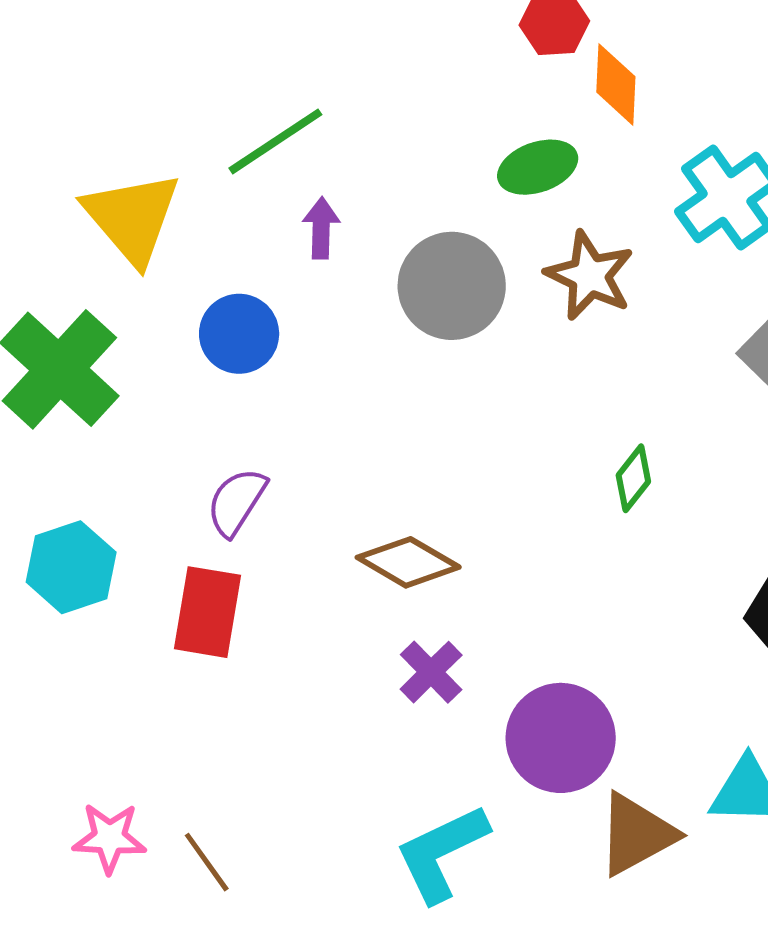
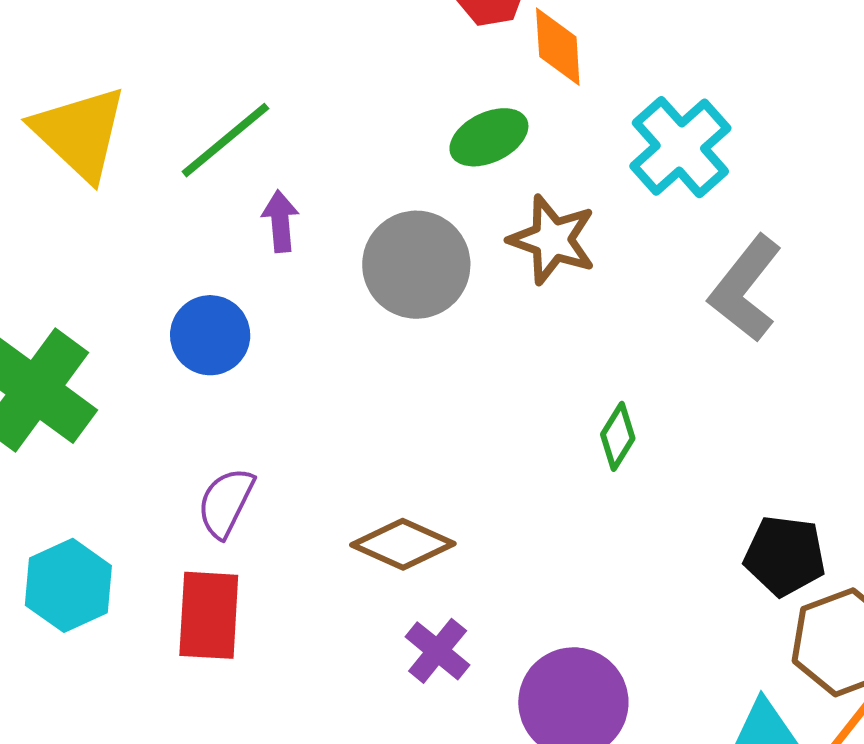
yellow triangle: (132, 218) -> (80, 133), moved

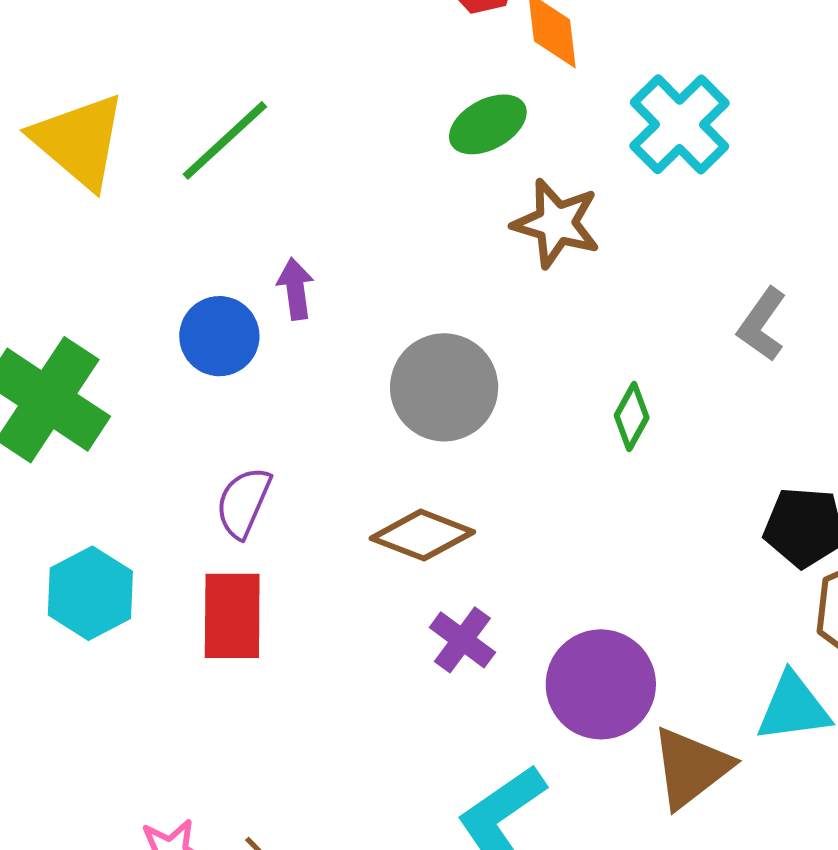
purple arrow: (280, 221) -> (296, 289), moved
gray circle: (416, 265) -> (444, 387), moved
gray L-shape: (745, 288) -> (762, 324), moved, size x0.7

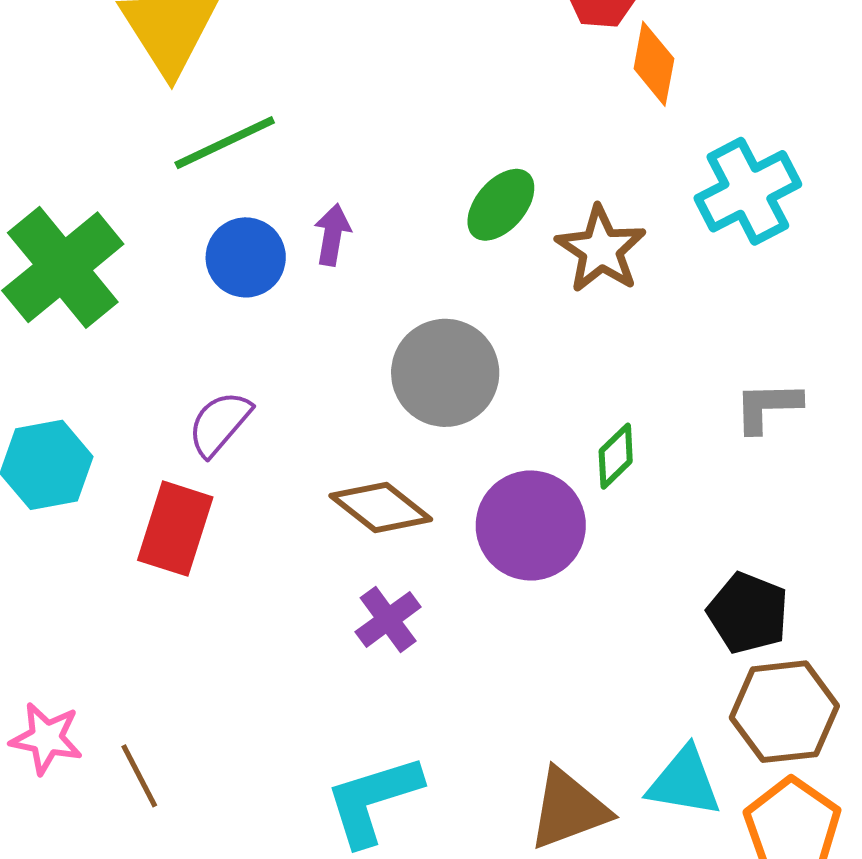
green ellipse: (488, 124) -> (501, 205), moved, turned -38
green line: (225, 140) -> (225, 143), moved
gray L-shape: (762, 324) -> (768, 407), turned 36
purple circle: (601, 684) -> (531, 525), moved

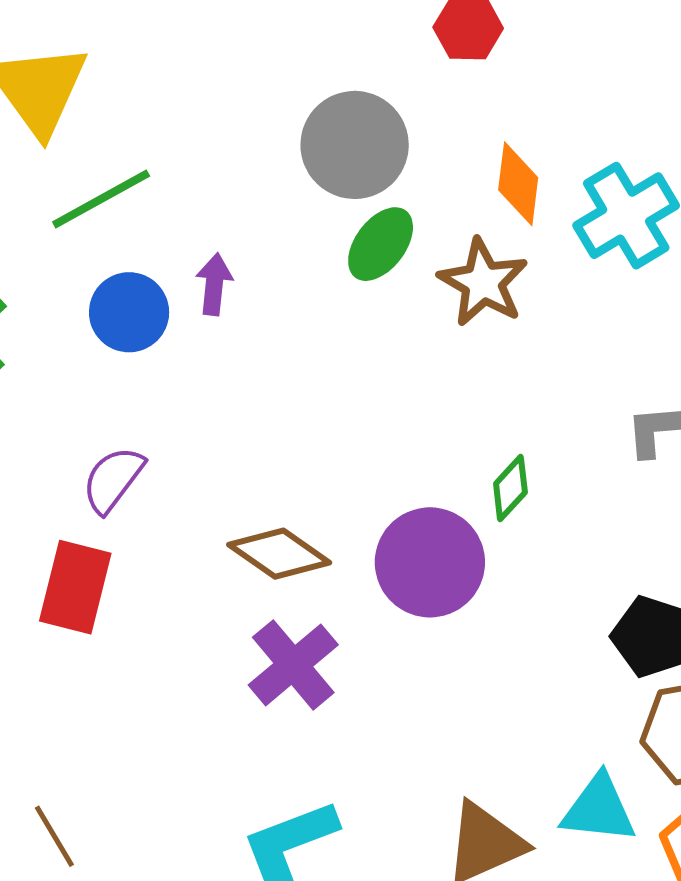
orange diamond: (654, 64) -> (518, 184), moved
gray circle: (445, 373) -> (355, 145), moved
purple cross: (388, 619) -> (293, 665), size x1.4

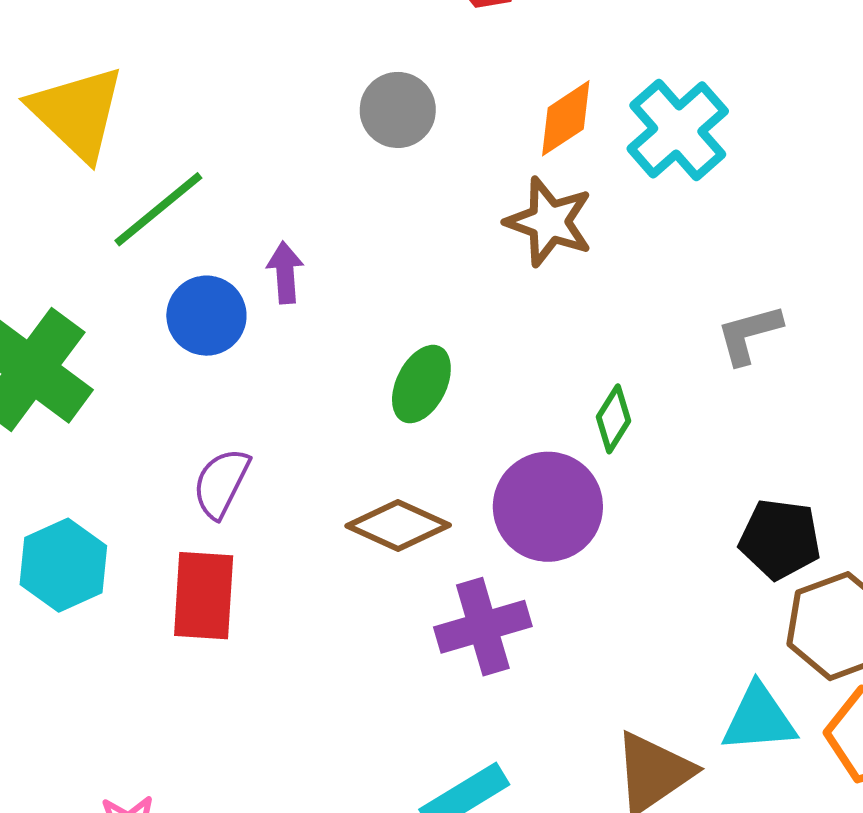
gray circle: (355, 145) -> (398, 110), size x0.7
orange diamond: (518, 184) -> (566, 118), turned 60
green ellipse: (381, 244) -> (421, 384), moved
purple cross: (293, 665) -> (483, 627), moved, turned 34

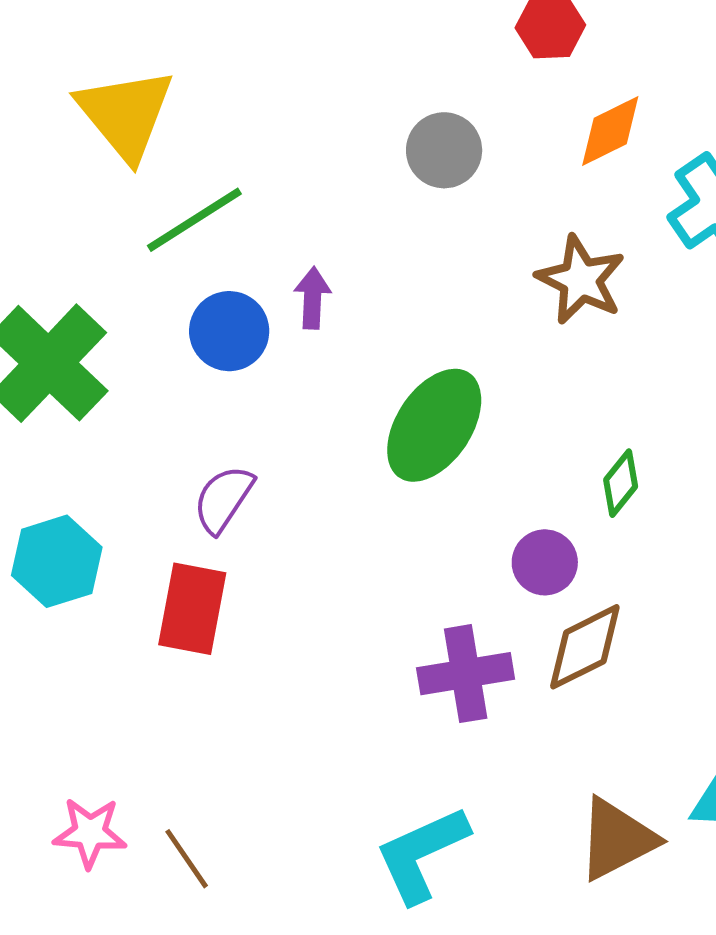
orange diamond: (566, 118) -> (610, 131), moved
green ellipse: (421, 384) -> (434, 425), size x1.5
purple circle: (548, 507) -> (545, 562), size x0.6
brown diamond: (398, 526) -> (585, 647), moved, turned -58

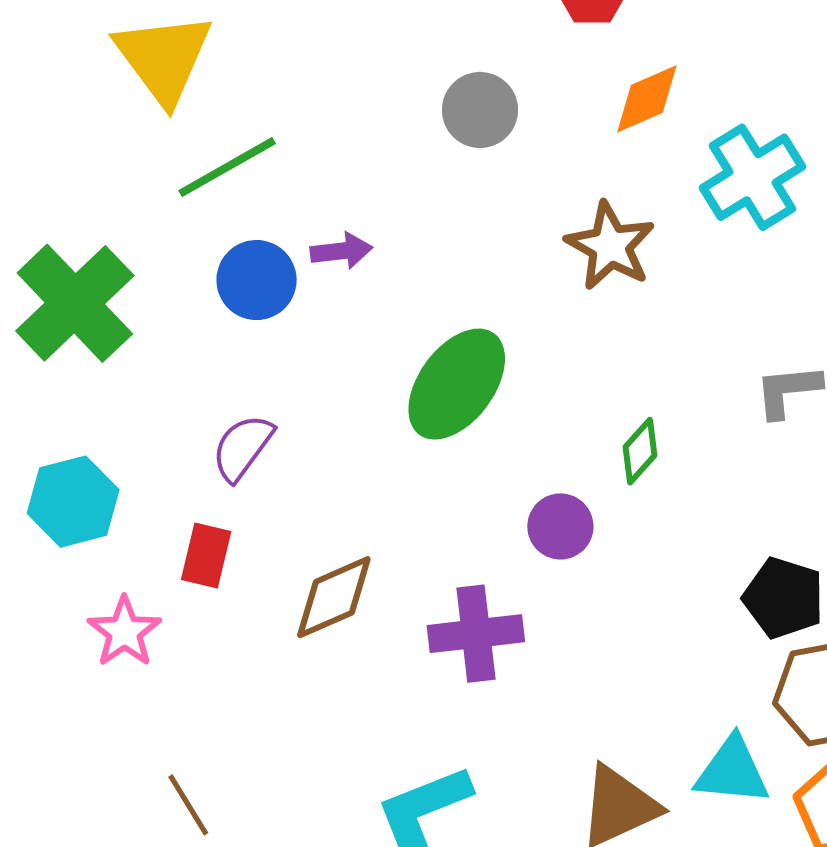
purple arrow: (313, 298) -> (341, 251), turned 78
red rectangle: (192, 609) -> (206, 556), size x0.7
brown diamond: (585, 647) -> (334, 597), moved
pink star: (90, 833) -> (124, 632), moved, turned 30

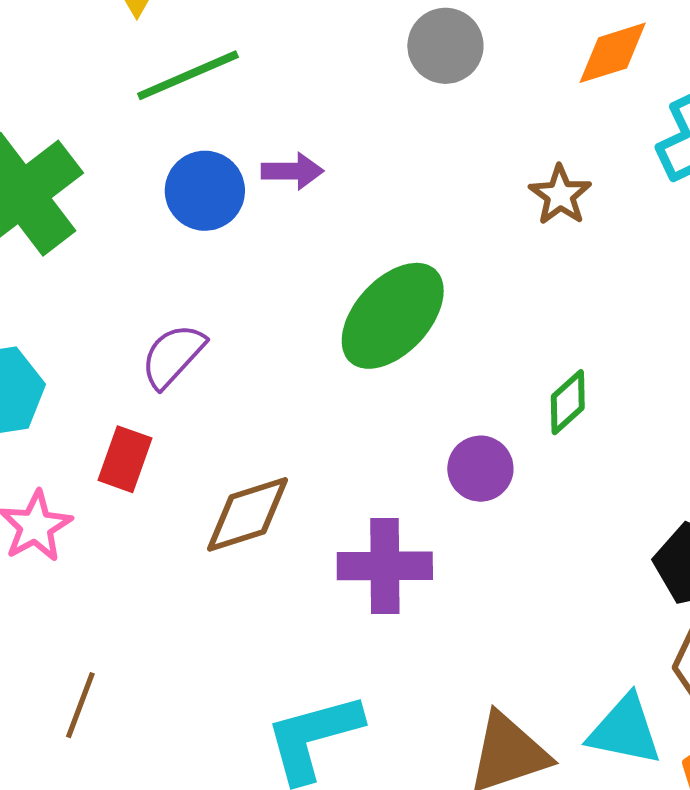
brown star: (610, 246) -> (560, 195), size x0.7
brown line: (188, 805) -> (80, 705), turned 46

